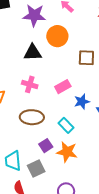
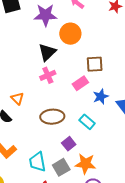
black triangle: (33, 53) -> (47, 52), turned -36
brown square: (86, 58) -> (95, 64), moved
pink cross: (30, 84) -> (48, 75), moved, turned -35
orange star: (67, 152) -> (85, 164), moved

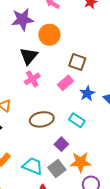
brown square: (95, 64) -> (77, 62), turned 30
cyan trapezoid: (38, 162) -> (33, 166), turned 130

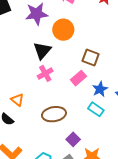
cyan rectangle: (77, 120) -> (96, 109), moved

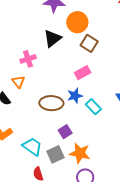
brown square: (91, 57) -> (89, 43), moved
pink cross: (45, 73) -> (28, 59), moved
blue star: (100, 89) -> (75, 96), moved

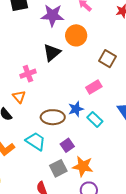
brown square: (89, 43) -> (108, 59), moved
pink rectangle: (83, 73) -> (94, 87), moved
cyan trapezoid: (32, 147) -> (36, 141), moved

